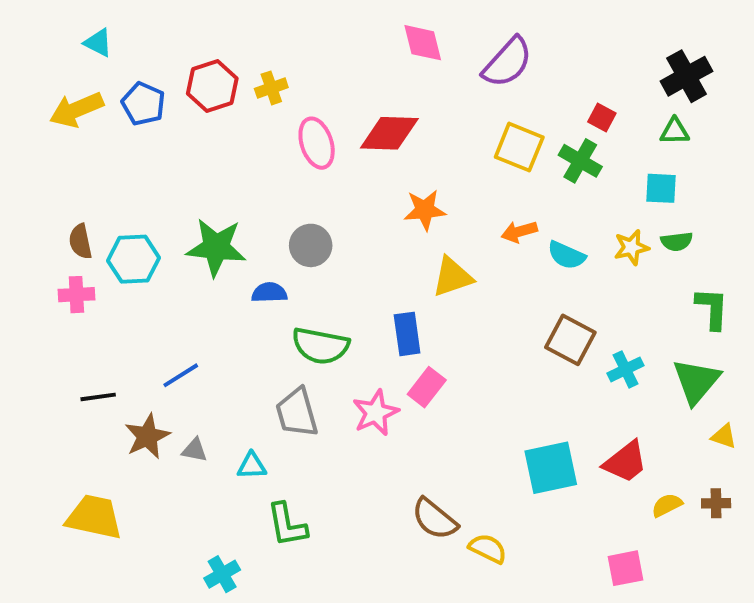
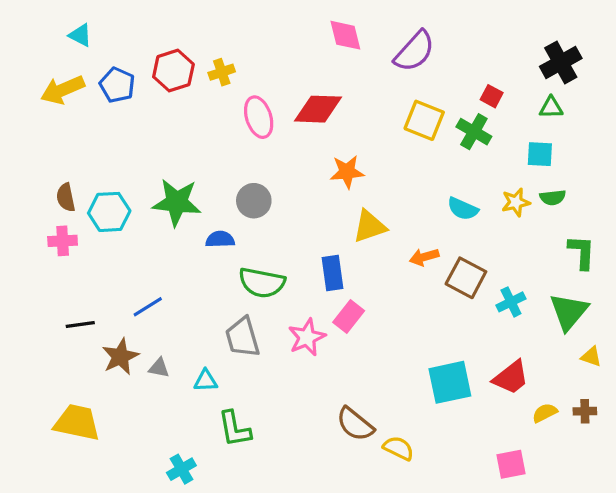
orange arrow: (519, 232) -> (424, 257), moved

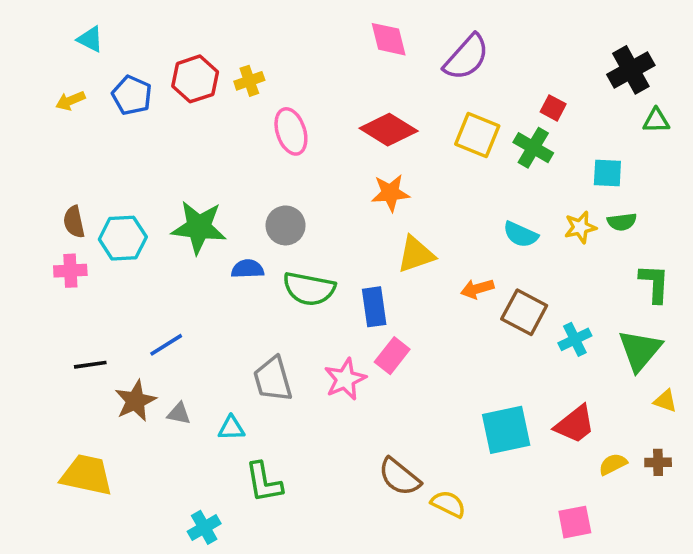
yellow arrow: (63, 90) -> (70, 101), size x0.6
green triangle: (551, 107) -> (656, 121), moved
red diamond: (318, 109) -> (389, 130), moved, turned 30
green semicircle: (262, 283) -> (309, 289), moved

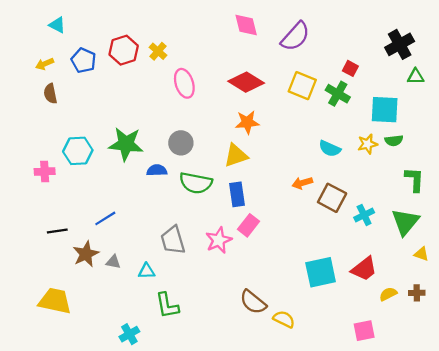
yellow cross: (249, 81) -> (158, 51), turned -30
cyan square: (607, 173) -> (385, 110), size x1.5
brown semicircle: (74, 222) -> (50, 94), moved
yellow triangle: (416, 254) -> (236, 155), moved

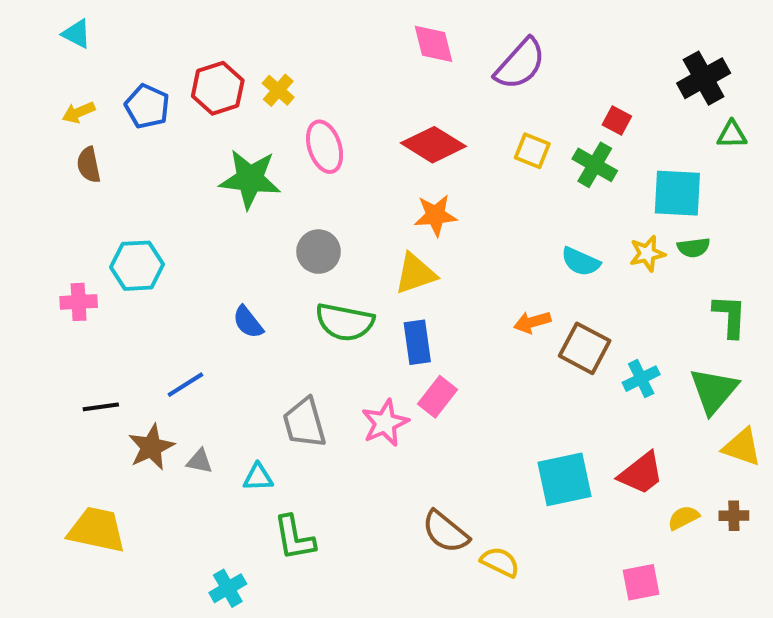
cyan triangle: (57, 25) -> (77, 34), moved
yellow square: (302, 86) -> (532, 151), size x0.7
green star: (126, 144) -> (250, 179), moved
blue semicircle: (157, 170) -> (248, 322), moved, turned -126
yellow triangle: (421, 254) -> (742, 447), size x1.5

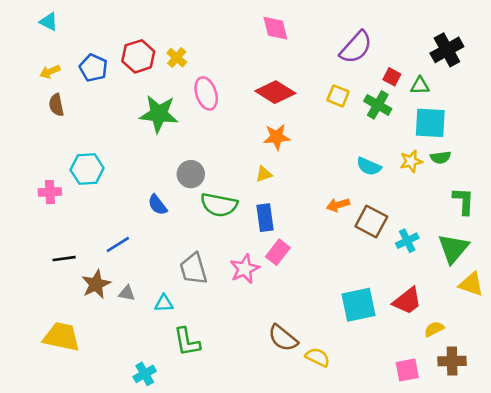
purple semicircle: (520, 64) -> (356, 47), moved
green triangle: (732, 135) -> (420, 86), moved
gray circle: (319, 252) -> (191, 174), moved
yellow triangle: (415, 274) -> (264, 174), size x0.6
brown cross: (734, 516) -> (452, 361), moved, size x1.5

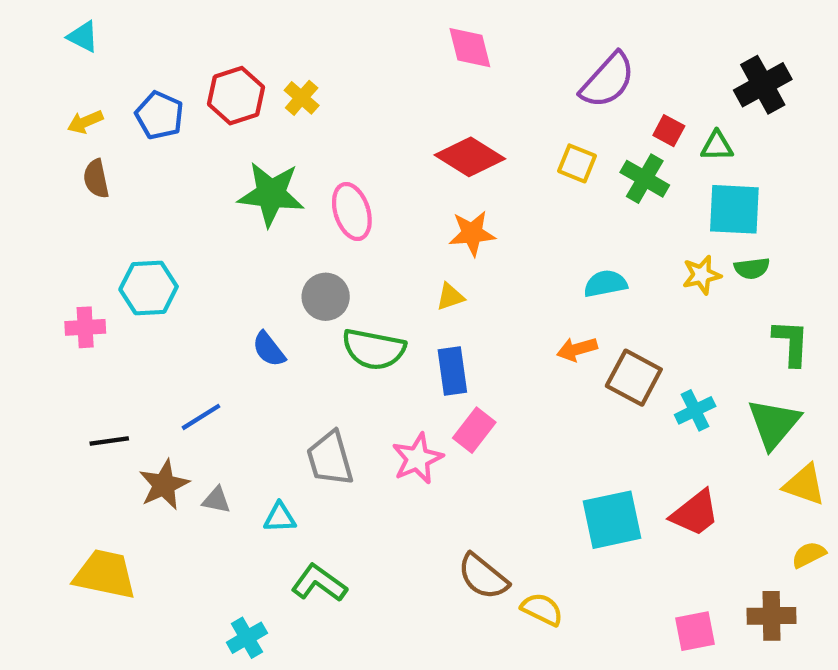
pink ellipse: (206, 93) -> (352, 212), moved
cyan semicircle: (369, 166) -> (605, 284), moved, turned 145
yellow semicircle: (434, 329) -> (809, 555), moved
green L-shape: (187, 342) -> (319, 583), turned 136

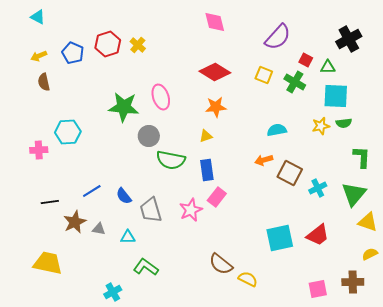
green star: (271, 194) -> (124, 107), moved
blue semicircle: (269, 349) -> (124, 196), moved

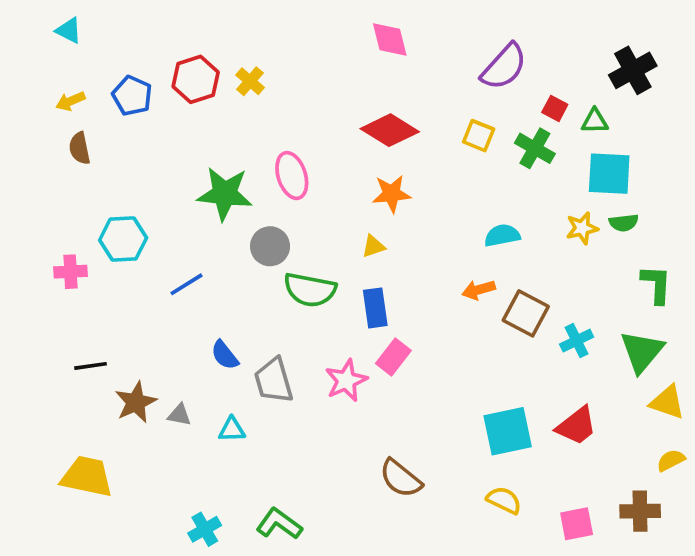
blue line: (92, 191) -> (187, 284), moved
green L-shape: (146, 267) -> (279, 524), moved
yellow semicircle: (248, 279) -> (504, 500), moved

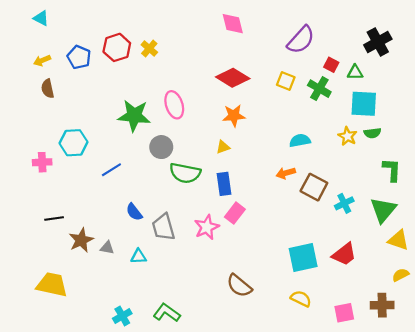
yellow star: (582, 228) -> (347, 136), turned -30

